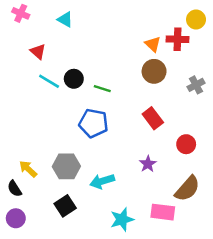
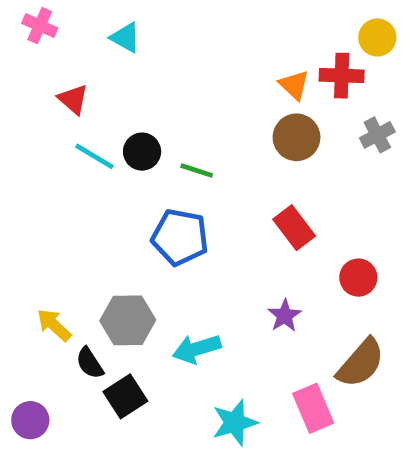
gray cross: (196, 85) -> (377, 135), moved
black semicircle: (15, 189) -> (90, 363), moved
pink rectangle: (163, 212) -> (313, 408), turned 60

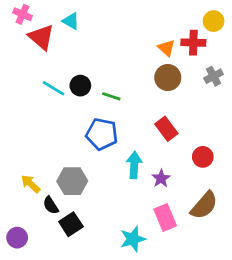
red triangle: (73, 99) -> (41, 37), moved, size x1.5
cyan arrow: (197, 349) -> (134, 165), moved, turned 110
pink rectangle: (313, 408) -> (165, 217), moved

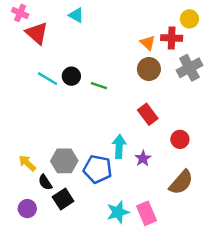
cyan triangle: (71, 21) -> (76, 15), moved
gray cross: (214, 76) -> (189, 68), size x1.5
blue pentagon: (102, 134) -> (98, 169), moved
pink rectangle: (165, 217) -> (147, 213), moved
purple circle: (17, 238) -> (27, 209), moved

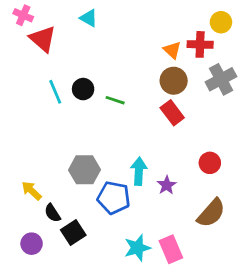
cyan line: (48, 79) -> (55, 92), turned 36
red rectangle: (148, 114) -> (172, 113), moved
gray hexagon: (64, 161) -> (84, 170), moved

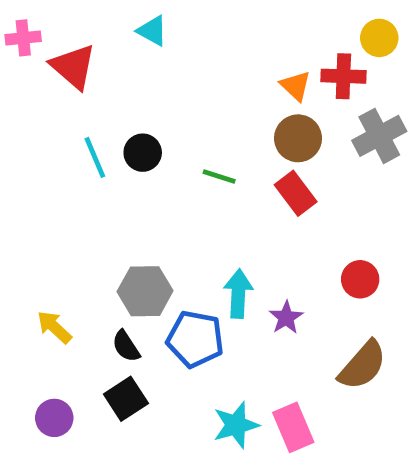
pink cross: (23, 15) -> (23, 38), moved, turned -30
green line: (115, 100) -> (219, 177), moved
black semicircle: (52, 213) -> (126, 346), moved

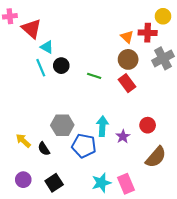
cyan triangle: (152, 31) -> (47, 47), moved
red circle: (360, 279) -> (148, 125), moved
black semicircle: (126, 346) -> (44, 149), moved
black square: (126, 399) -> (54, 183), moved

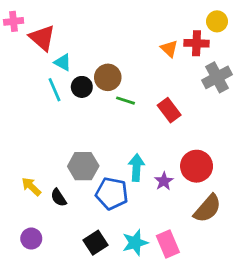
brown circle: (128, 59) -> (108, 77), moved
red circle: (148, 125) -> (197, 166), size x1.5
black square: (54, 183) -> (95, 243), moved

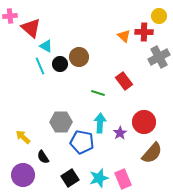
green line: (126, 101) -> (98, 93), moved
black semicircle: (59, 198) -> (43, 157), moved
purple circle: (31, 239) -> (23, 175), size x1.5

